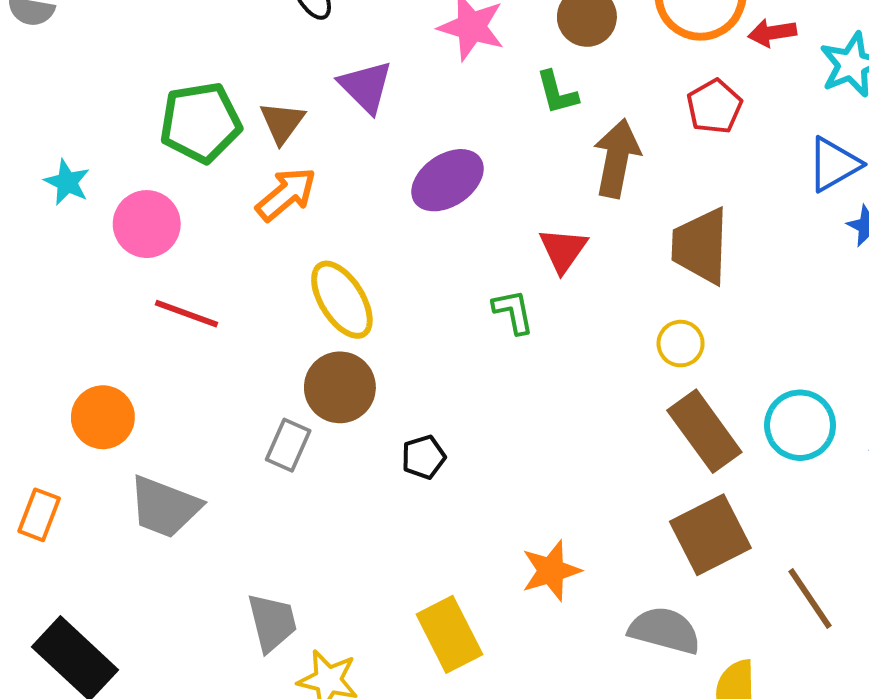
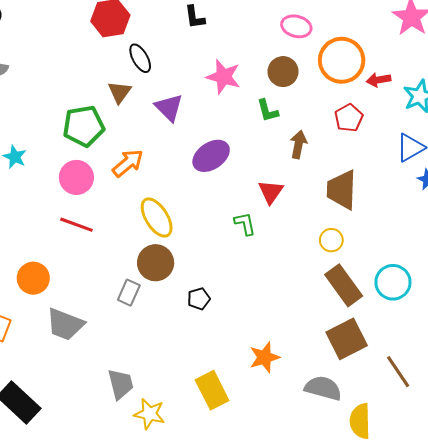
brown triangle: (282, 122) -> (120, 92), moved
brown arrow: (617, 158) -> (298, 145), size x0.7
pink circle: (147, 224) -> (76, 177), moved

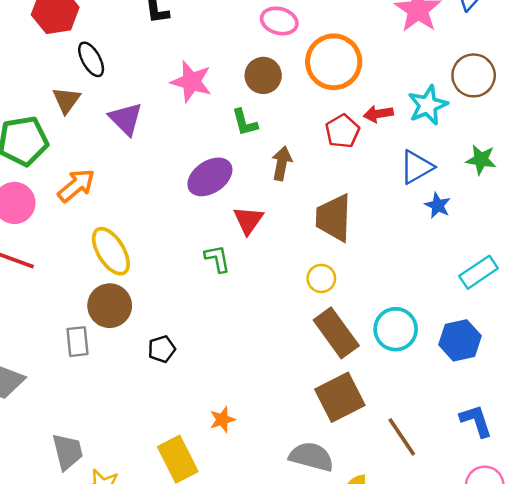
red arrow: (379, 80) -> (378, 114), moved
purple ellipse: (211, 156) -> (210, 177), moved
gray rectangle: (129, 293) -> (77, 342), turned -30
orange star: (265, 357) -> (222, 420), moved, size x0.7

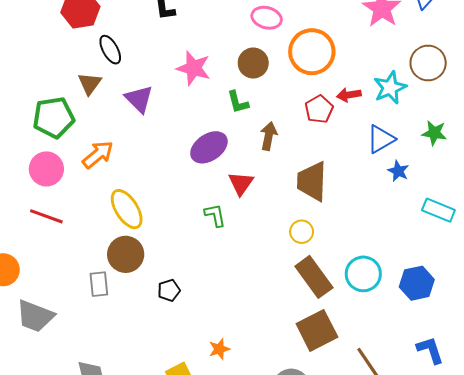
cyan rectangle: (479, 272) -> (438, 210), moved, turned 56

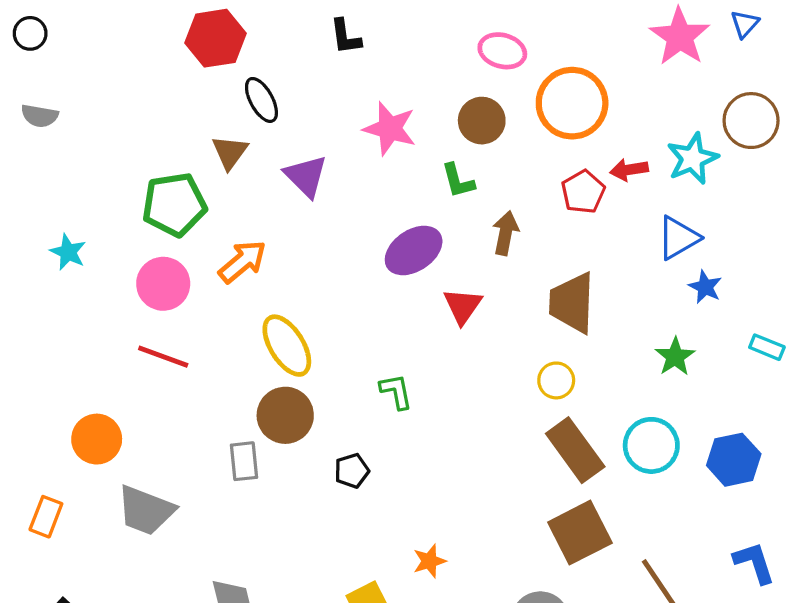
green star: (434, 133) -> (675, 357), moved, turned 30
cyan rectangle: (438, 210) -> (767, 347), size x0.7
green L-shape: (215, 215) -> (396, 392), moved

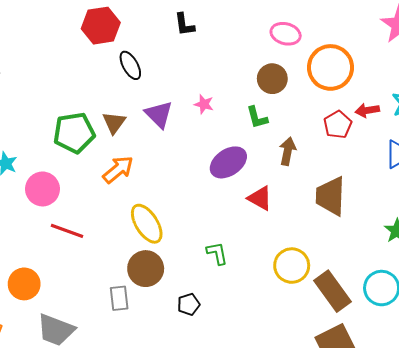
pink star: (390, 128) -> (204, 104), moved, size x0.6
brown triangle: (230, 152) -> (114, 123), moved
pink circle: (163, 284) -> (43, 189), moved
red triangle: (463, 306) -> (260, 198), turned -36
yellow circle: (556, 380) -> (292, 266), moved, size x1.5

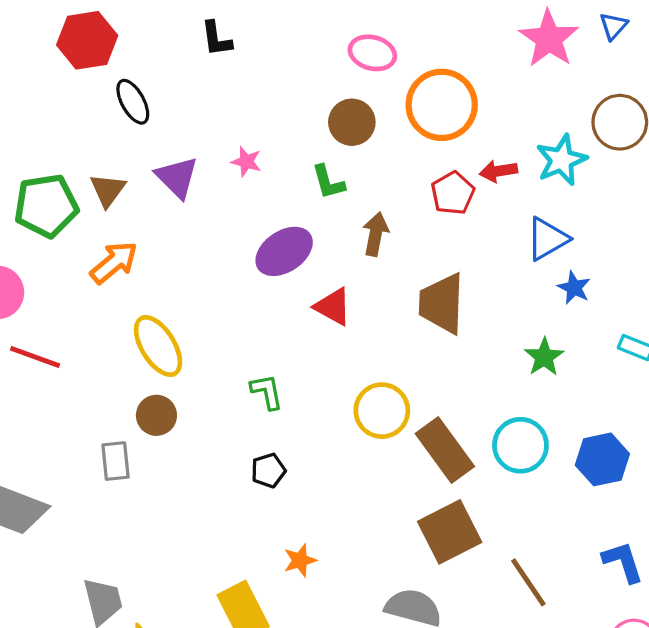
brown circle: (146, 269) -> (156, 415), size x0.7
black pentagon: (189, 304) -> (268, 470), moved

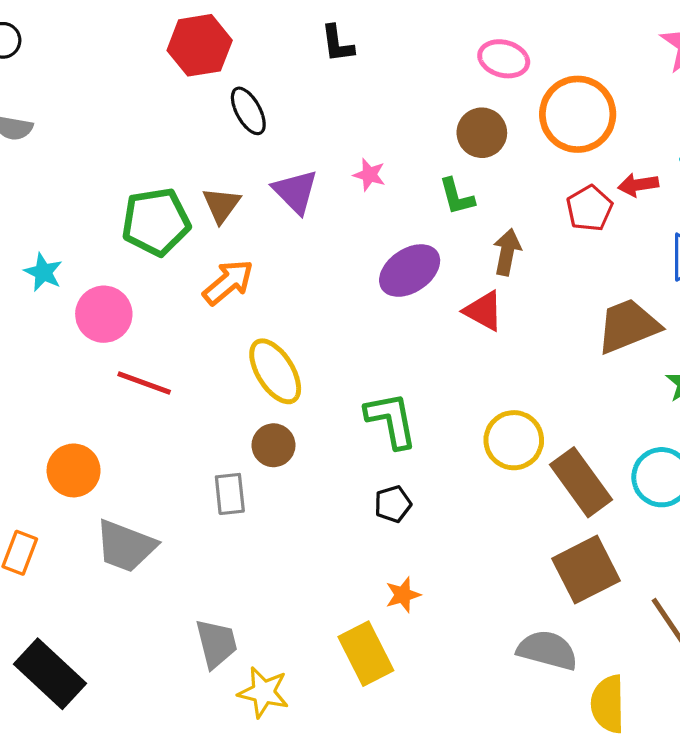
brown trapezoid: (442, 303) -> (628, 326), moved, turned 66
red triangle: (333, 307) -> (484, 311), moved
green L-shape: (267, 392) -> (391, 420), size x1.5
orange star: (300, 560) -> (403, 595), moved

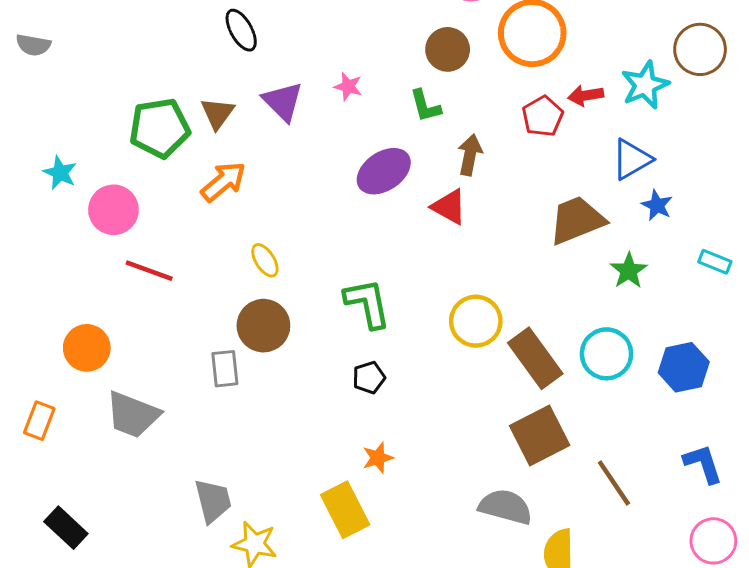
yellow ellipse: (275, 371) -> (265, 260), size x0.6
brown circle: (273, 445) -> (263, 326), size x1.4
black rectangle: (50, 674) -> (66, 528), size x0.7

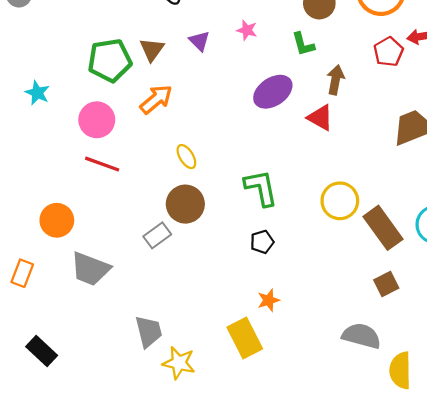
purple triangle: (283, 101) -> (199, 41), size x0.7
pink circle: (113, 210) -> (97, 120), moved
gray rectangle: (225, 369) -> (157, 235), turned 60
brown square: (540, 436) -> (386, 284), size x0.6

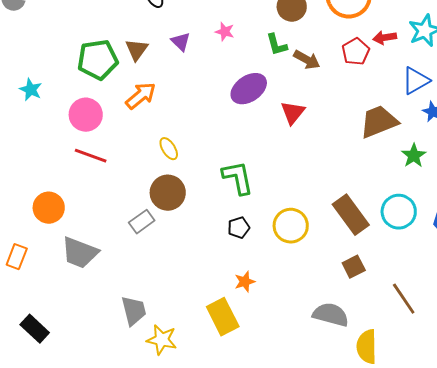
brown arrow: (336, 80) -> (307, 60), moved, turned 108
red triangle: (320, 118) -> (293, 113), turned 40
yellow circle: (340, 201) -> (291, 226), moved

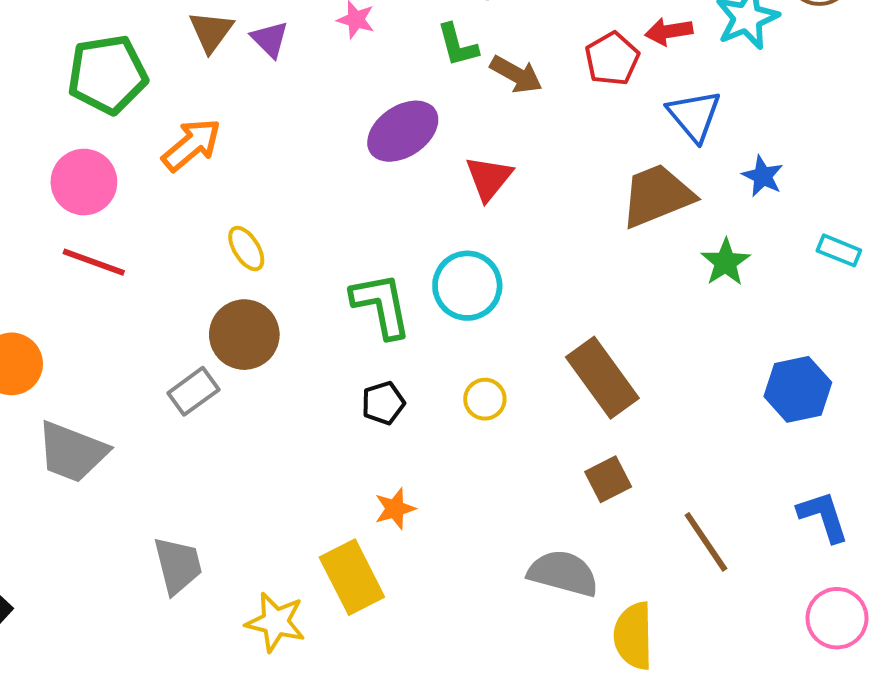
brown triangle: (137, 50) -> (211, 31), moved
blue triangle: (416, 81) -> (694, 116), moved, turned -40
cyan circle: (399, 212) -> (467, 286), moved
yellow circle: (291, 226) -> (485, 399), size x0.6
yellow star: (162, 340) -> (276, 622), moved

